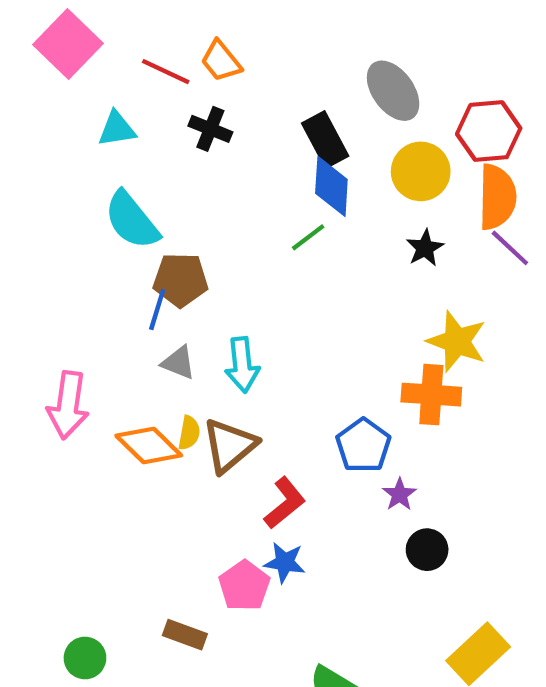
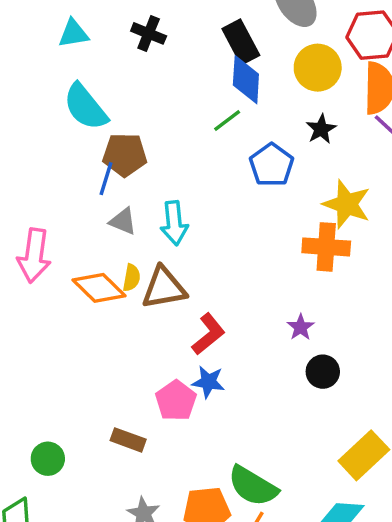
brown triangle: (229, 446) -> (164, 288), turned 30
blue pentagon: (363, 446) -> (272, 165), moved

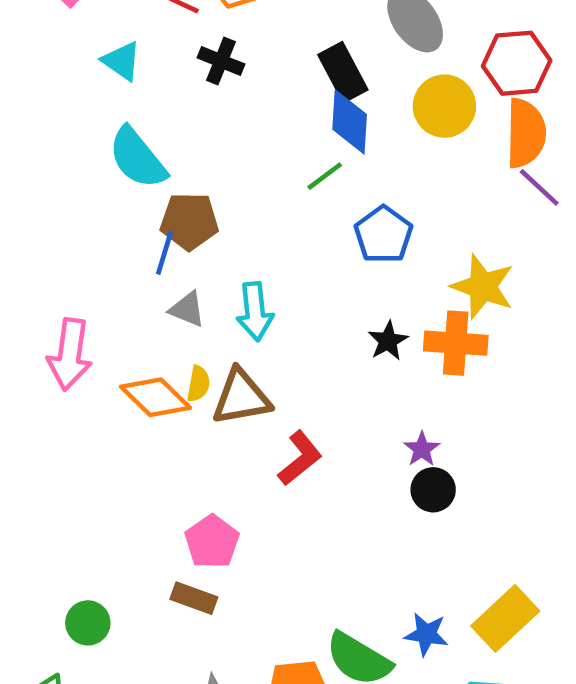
cyan triangle: (73, 33) -> (122, 61), turned 44
black star: (321, 129) -> (388, 341), moved
black circle: (323, 372) -> (433, 490), moved
blue star: (208, 382) -> (426, 634), moved
pink pentagon: (176, 401) -> (212, 542), moved

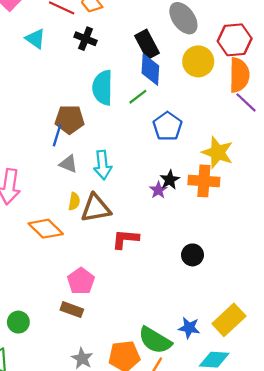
cyan semicircle: (137, 158) -> (103, 88), moved, turned 40
orange diamond: (156, 397) -> (46, 229), moved
purple star: (422, 449) -> (158, 190), moved
red L-shape: (300, 458) -> (125, 239), turned -136

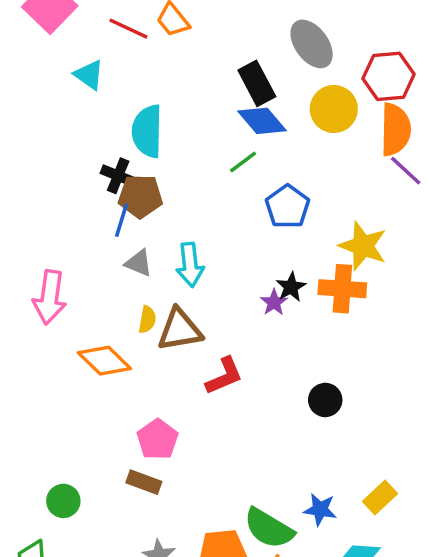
black cross: (86, 39) -> (118, 176), moved
blue diamond: (150, 69) -> (262, 121), turned -44
cyan semicircle: (103, 88) -> (147, 131), moved
red L-shape: (125, 239) -> (224, 376), turned 152
yellow rectangle: (229, 320) -> (380, 498), size x0.7

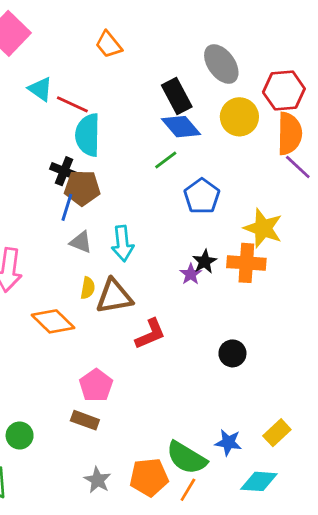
red line: (128, 29) -> (72, 104), moved

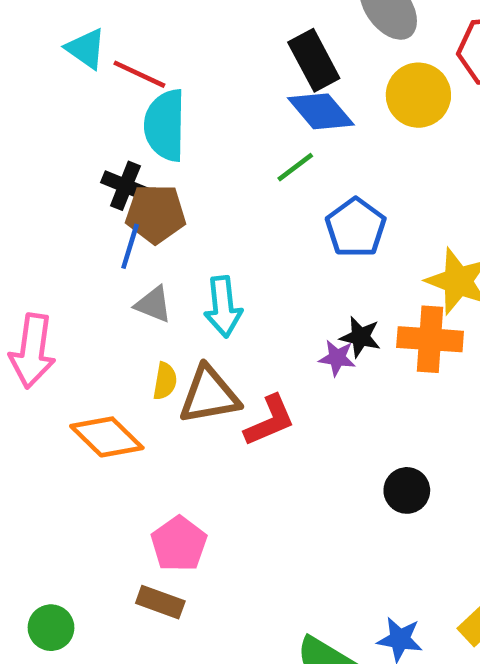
black star: (205, 262) -> (360, 337), turned -30
purple star: (191, 274) -> (337, 358), turned -30
red L-shape: (150, 334) -> (270, 421), moved

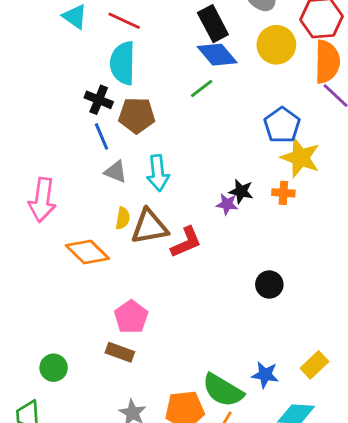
red line: (139, 74) -> (124, 21), moved
brown pentagon: (156, 214) -> (137, 115), moved
blue pentagon: (356, 228) -> (282, 125), moved
blue line: (130, 246) -> (102, 136), turned -40
orange cross: (430, 339) -> (283, 193), size x0.6

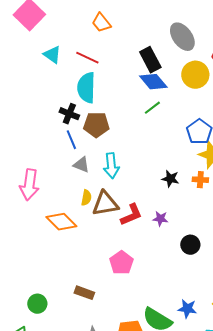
green line: (202, 88) -> (152, 108), moved
purple star: (227, 204) -> (160, 219), moved
pink pentagon: (131, 317) -> (121, 263), moved

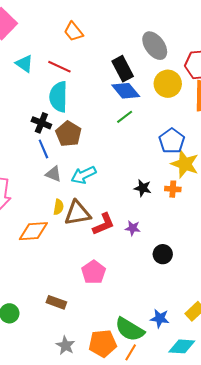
brown pentagon: (96, 125) -> (68, 134), turned 30
cyan arrow: (111, 166) -> (84, 175), turned 70
orange diamond: (61, 222) -> (33, 231), turned -48

